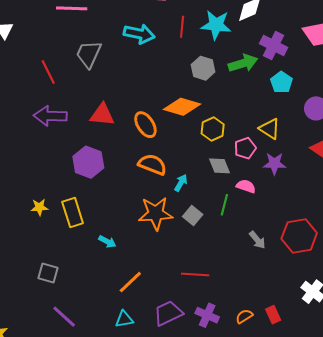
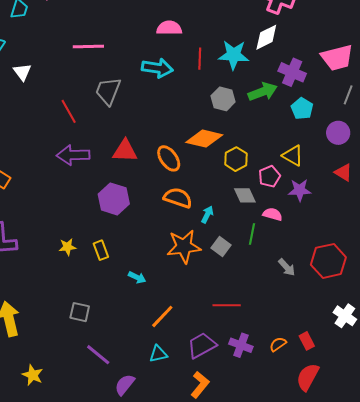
yellow rectangle: (73, 212) -> (101, 250), size x0.7

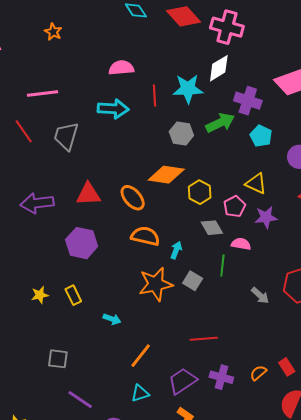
red line: (69, 111) -> (24, 131), moved

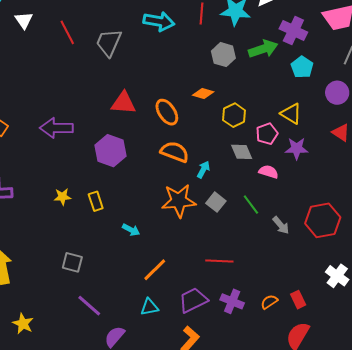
orange diamond: (166, 175) -> (203, 94), size x0.6
purple arrow: (37, 203) -> (56, 128), moved
green line: (222, 265) -> (251, 205), moved, turned -50

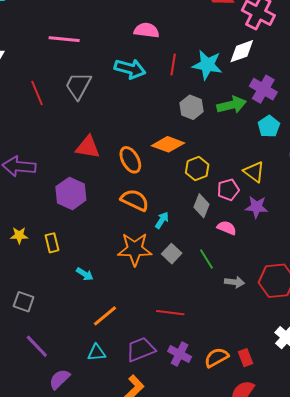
red line: (67, 32) -> (37, 93), moved
orange diamond: (203, 94) -> (168, 144), size x1.5
gray diamond: (242, 152) -> (202, 206), turned 40
gray arrow: (281, 225) -> (235, 282), turned -48
orange semicircle: (269, 302) -> (216, 357), size x1.4

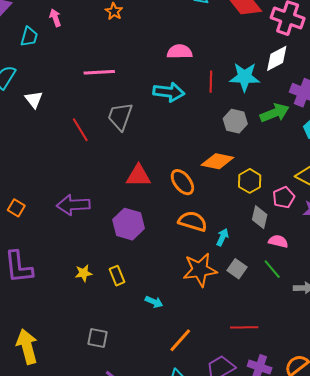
pink semicircle: (227, 228) -> (278, 241), moved

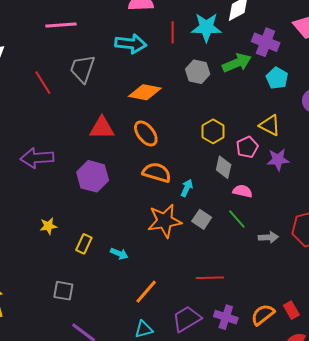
orange diamond: (217, 161) -> (145, 92), moved
yellow rectangle: (117, 276) -> (84, 244), moved, turned 48

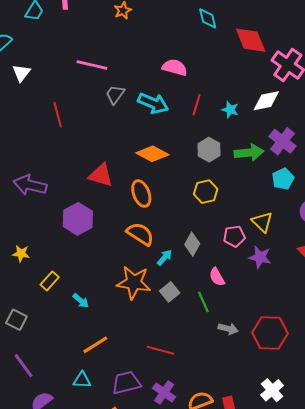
cyan star: (206, 27) -> (230, 110), size x0.6
gray trapezoid: (82, 69) -> (115, 94), moved, size x0.7
yellow hexagon: (213, 131) -> (206, 192), moved
gray diamond: (224, 167) -> (192, 244), moved
pink semicircle: (243, 191) -> (217, 277), turned -150

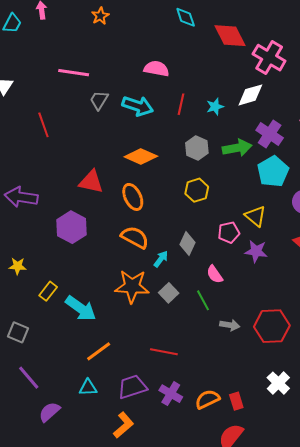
cyan star: (230, 110) -> (215, 107), turned -30
cyan pentagon: (283, 179) -> (273, 172), size x1.4
cyan arrow: (81, 301) -> (81, 308), size x1.8

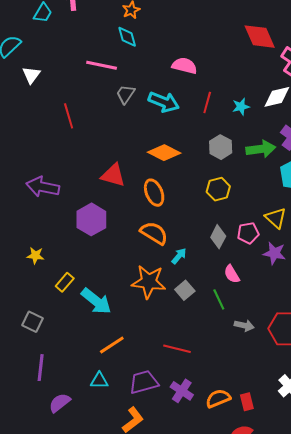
cyan diamond: (186, 17) -> (127, 37), moved
gray diamond: (188, 244) -> (218, 237), moved
purple line: (29, 378) -> (41, 368), turned 44

